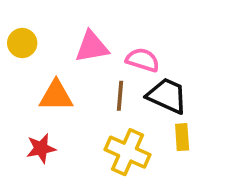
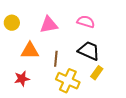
pink semicircle: (143, 60) -> (86, 22), moved
brown line: (120, 96) -> (56, 59), moved
yellow rectangle: (182, 137) -> (97, 73), turned 40

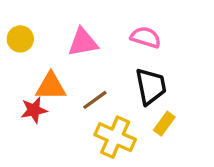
black trapezoid: (89, 51) -> (151, 86), turned 55
brown line: (56, 59) -> (95, 100), turned 49
red star: (22, 79) -> (34, 110), moved

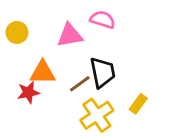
pink semicircle: (146, 37) -> (103, 20), moved
black trapezoid: (151, 86) -> (103, 72), moved
yellow cross: (115, 137) -> (97, 115), turned 32

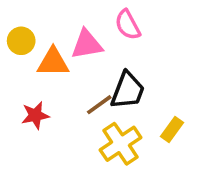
pink semicircle: (103, 20) -> (128, 25), turned -135
orange triangle: (43, 72) -> (53, 62), moved
black trapezoid: (103, 72) -> (128, 90), turned 32

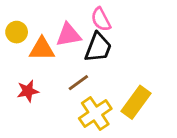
black trapezoid: (128, 90) -> (98, 47), moved
yellow rectangle: (172, 130) -> (136, 102), size x1.6

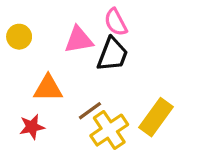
orange triangle: (42, 49) -> (48, 88), moved
brown line: (78, 83) -> (90, 111), moved
red star: (28, 91) -> (32, 127), moved

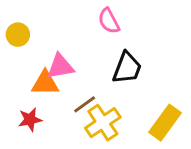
pink triangle: (79, 40) -> (60, 66), moved
black trapezoid: (112, 54) -> (127, 68), moved
yellow rectangle: (156, 117) -> (165, 123), moved

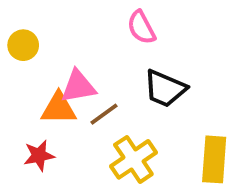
black trapezoid: (127, 68) -> (165, 89), turned 92
brown line: (85, 104) -> (104, 114), moved
yellow rectangle: (165, 123) -> (214, 159), turned -32

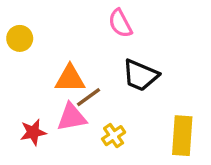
pink triangle: (78, 87) -> (72, 117), moved
orange triangle: (59, 108) -> (70, 79), moved
yellow cross: (133, 159) -> (114, 136), size x0.6

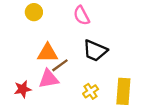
yellow circle: (20, 38) -> (34, 12), moved
yellow cross: (114, 136) -> (91, 91), moved

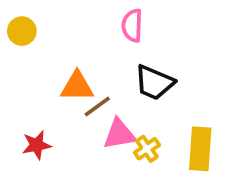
yellow circle: (34, 12) -> (22, 31), moved
pink semicircle: (81, 16) -> (132, 26), turned 30
pink triangle: (49, 79) -> (119, 134), moved

